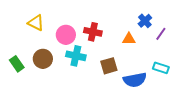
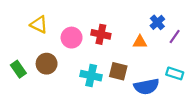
cyan cross: (76, 56) -> (91, 76), moved
brown square: (109, 66) -> (118, 71), turned 30

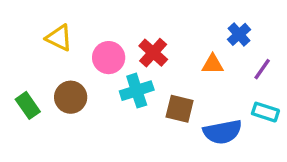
red cross: (101, 34) -> (153, 53), turned 30
purple line: (175, 37) -> (262, 69), moved
cyan cross: (91, 76) -> (137, 91), moved, turned -30

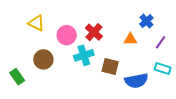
green rectangle: (28, 105) -> (17, 77), moved

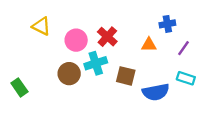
blue cross: (146, 21) -> (167, 24), turned 32
brown circle: (43, 59) -> (69, 74), moved

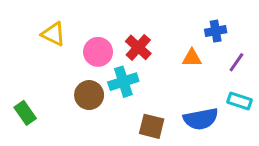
brown square: (126, 76) -> (152, 126), moved

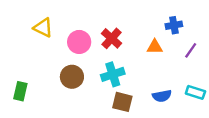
cyan cross: (123, 82) -> (113, 74), moved
cyan rectangle: (239, 101) -> (195, 92), moved
green rectangle: (25, 113) -> (20, 91), turned 48
blue semicircle: (201, 119) -> (162, 96), size x0.7

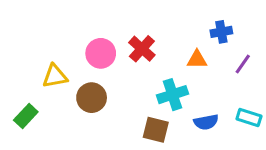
yellow triangle: (43, 28) -> (55, 76), moved, turned -36
cyan cross: (113, 74) -> (173, 95), moved
green rectangle: (20, 91) -> (26, 116), turned 30

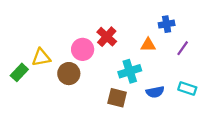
pink circle: (101, 53) -> (83, 49), moved
green rectangle: (26, 116) -> (19, 72), moved

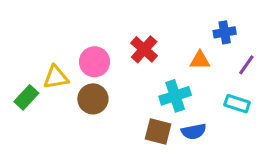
pink circle: (83, 49) -> (95, 62), moved
cyan rectangle: (187, 88) -> (237, 104), moved
blue semicircle: (155, 92) -> (194, 131), moved

